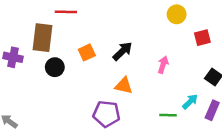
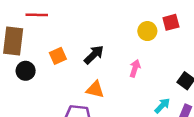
yellow circle: (177, 14) -> (147, 31), moved
red square: (202, 38) -> (171, 22), moved

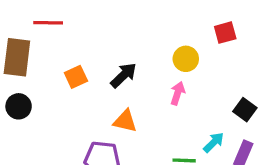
yellow circle: (147, 31) -> (186, 59), moved
black circle: (26, 71) -> (19, 106), moved

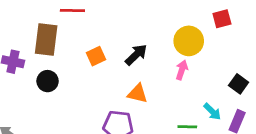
yellow circle: (186, 59) -> (189, 41), size x1.4
cyan arrow: (214, 142) -> (212, 112), turned 90

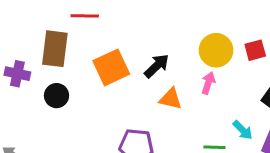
red square: (222, 19) -> (255, 50), moved
orange square: (96, 56) -> (111, 67), size x1.6
orange triangle: (137, 94) -> (171, 99), moved

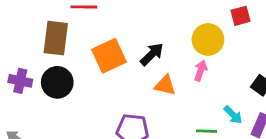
red square: (255, 50) -> (240, 16), moved
purple cross: (17, 74) -> (20, 81), moved
black circle: (57, 96) -> (57, 82), size x1.4

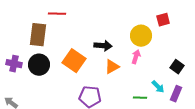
black arrow: (152, 54) -> (103, 46), turned 48
orange square: (109, 56) -> (74, 61), moved, turned -30
orange triangle: (165, 85) -> (112, 67), turned -42

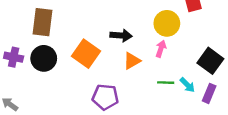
black square: (177, 67) -> (210, 61), size x1.5
green line: (140, 98) -> (166, 83), moved

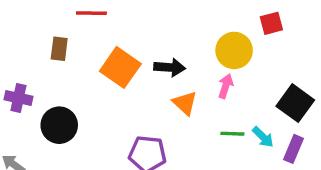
brown rectangle: (43, 22) -> (59, 49), size x0.6
orange square: (86, 54) -> (120, 67), moved
black circle: (44, 58) -> (59, 125), moved
orange triangle: (132, 61) -> (185, 103), turned -48

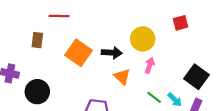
yellow circle: (234, 50) -> (143, 39), moved
green line: (232, 134) -> (154, 97), turned 35

